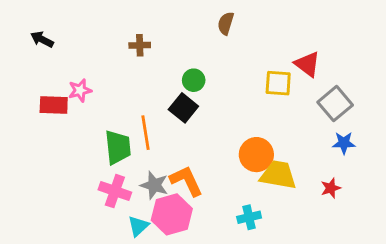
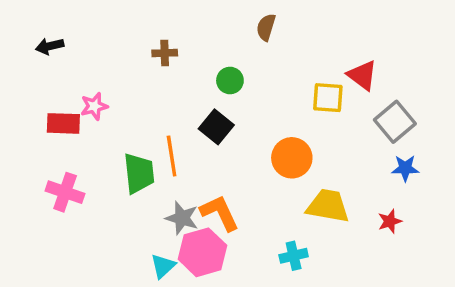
black arrow: (42, 39) -> (50, 46), turned -40
green circle: (194, 80) -> (230, 80), moved
orange circle: (256, 155) -> (292, 158), moved
pink cross: (115, 191) -> (65, 192), moved

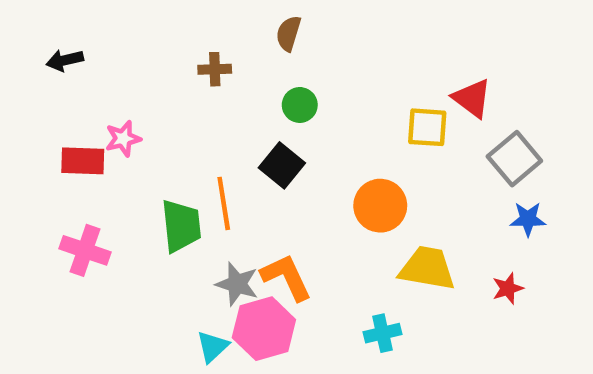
brown semicircle: (266, 27) -> (289, 33), moved

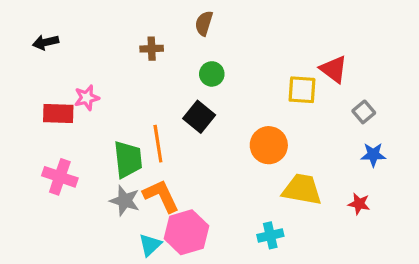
gray square: (514, 159) -> (364, 112), size x0.6
orange L-shape: (286, 277) -> (161, 196), moved
gray star: (237, 284) -> (125, 201), moved
red star: (508, 288) -> (359, 204), turned 30

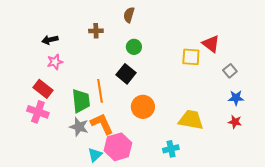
black arrow: (46, 42) -> (50, 40), moved
red rectangle: (58, 114) -> (43, 89), moved, turned 36
orange circle: (269, 145) -> (143, 107), moved
red star: (359, 204) -> (235, 122), moved

